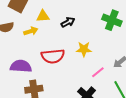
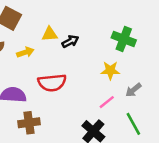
yellow triangle: (43, 16) -> (50, 34), moved
yellow star: (84, 49) -> (110, 71), moved

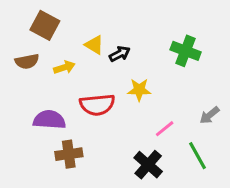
yellow triangle: (50, 34) -> (94, 45), turned 35
yellow star: (110, 71) -> (139, 90), moved
gray arrow: (133, 90) -> (209, 115), moved

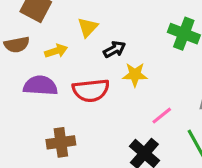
yellow triangle: (94, 45) -> (88, 27), turned 42
black arrow: (120, 54) -> (114, 49), moved
purple semicircle: (49, 120) -> (40, 86), moved

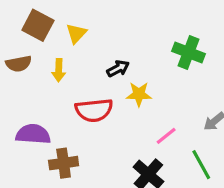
yellow triangle: (88, 27) -> (76, 33), moved
yellow arrow: (56, 51) -> (59, 70), turned 110
purple semicircle: (40, 86) -> (33, 134), moved

